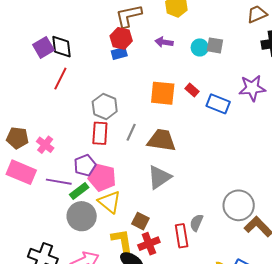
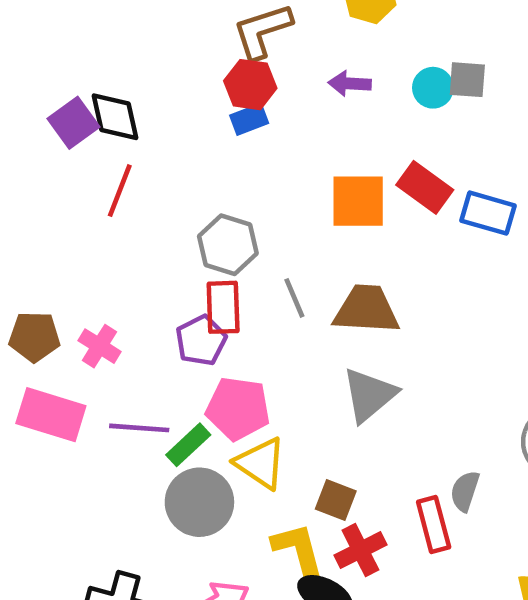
red rectangle: (192, 90) -> (425, 187), size x1.6
gray line: (131, 132) -> (294, 298), turned -42
purple pentagon: (85, 165) -> (201, 340), moved

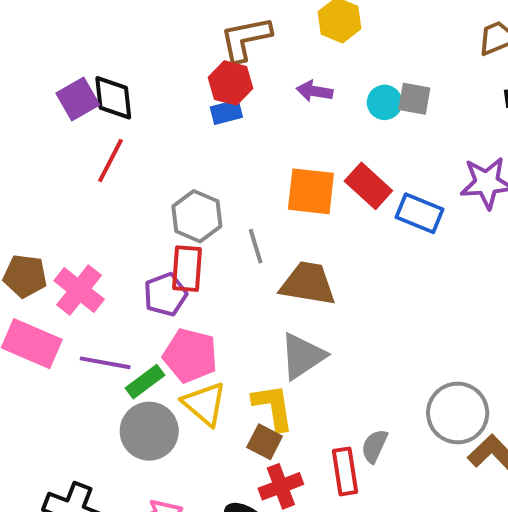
gray line: (294, 298) -> (256, 246), moved
pink cross: (100, 346) -> (79, 290), size x1.4
yellow L-shape: (298, 550) -> (273, 407), moved

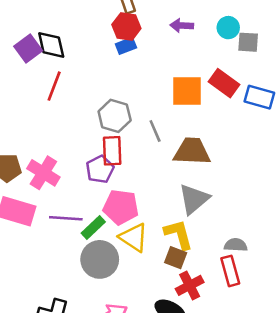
gray square: (414, 99) -> (248, 42), moved
gray semicircle: (374, 446) -> (236, 245), moved, turned 75

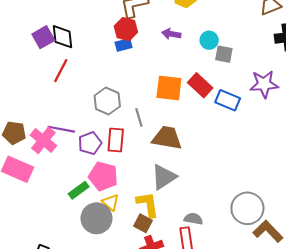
red rectangle: (112, 151) -> (116, 140), moved
purple line: (66, 218) -> (61, 129), moved
yellow triangle: (134, 237) -> (111, 202), size x0.7
gray circle: (100, 259) -> (97, 218), moved

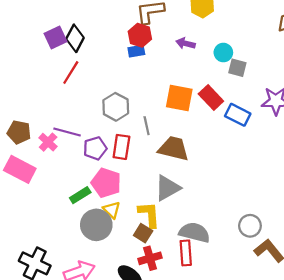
black diamond: (62, 37) -> (75, 38), turned 30
pink cross: (43, 140) -> (48, 142), size x0.7
gray circle: (247, 208) -> (250, 226), size x0.7
gray semicircle: (193, 219) -> (194, 232), size x1.6

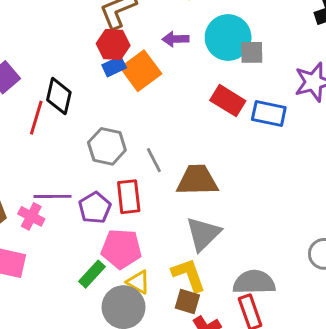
black diamond: (75, 38) -> (59, 96), moved
cyan circle: (223, 53) -> (228, 38), size x1.8
orange square: (179, 98) -> (141, 71), moved, turned -32

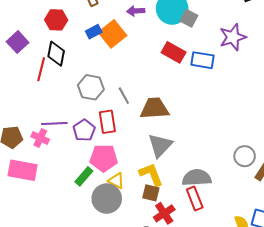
red hexagon: (113, 45) -> (56, 20), moved
gray square: (252, 52) -> (189, 18), turned 30

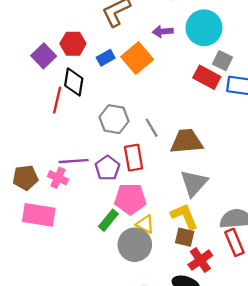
gray square: (189, 18) -> (223, 61), moved
blue rectangle: (94, 32) -> (106, 58), moved
purple square: (18, 42) -> (44, 56), moved

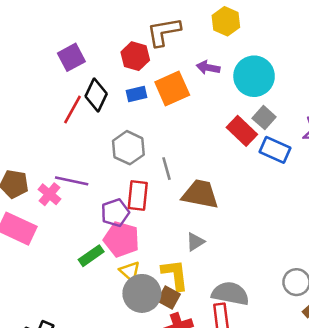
red hexagon: (73, 44) -> (135, 56), moved
blue rectangle: (106, 58) -> (137, 94), moved
purple pentagon: (107, 168) -> (115, 213), moved
gray triangle: (194, 183) -> (195, 242), size x0.6
gray circle: (135, 245) -> (142, 293), moved

